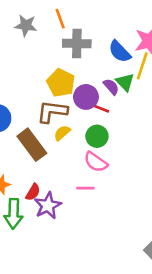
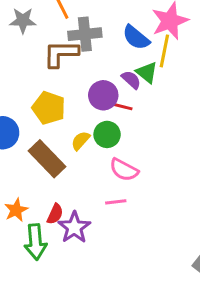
yellow pentagon: (61, 83) -> (49, 108), moved
brown L-shape: (52, 112) -> (61, 54), moved
green circle: (97, 136) -> (107, 134), moved

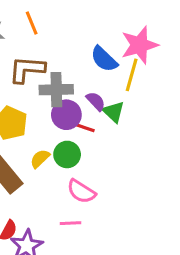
gray cross: (85, 34) -> (56, 90), moved
green triangle: (147, 72) -> (114, 112), moved

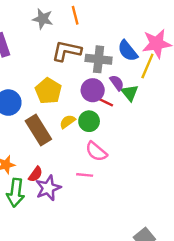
gray cross: (56, 90) -> (99, 59), moved

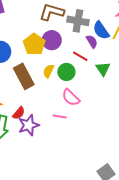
blue semicircle: (128, 51) -> (101, 30), moved
purple circle: (93, 90) -> (52, 40), moved
green triangle: (130, 93) -> (103, 69), moved
yellow semicircle: (67, 122) -> (48, 71), turned -32

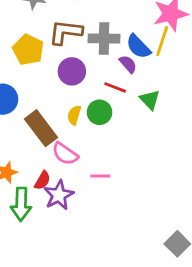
yellow pentagon: (34, 44) -> (28, 50), moved
pink semicircle: (71, 98) -> (65, 154), moved

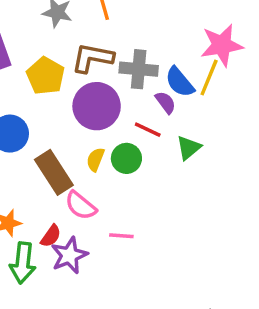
purple circle: (72, 71) -> (97, 106), size x1.4
green triangle: (150, 100) -> (189, 148), turned 30

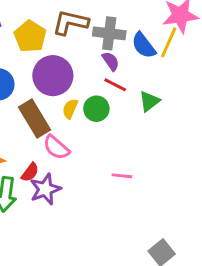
purple semicircle: (165, 102) -> (111, 61), moved
purple circle: (97, 106) -> (53, 76), moved
pink line: (121, 236) -> (122, 176), moved

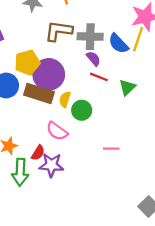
yellow pentagon: (30, 36) -> (27, 63), moved, turned 30
green circle: (96, 109) -> (82, 110), moved
brown rectangle: (34, 118) -> (39, 93), moved, turned -36
purple star: (45, 189) -> (51, 165), turned 30

